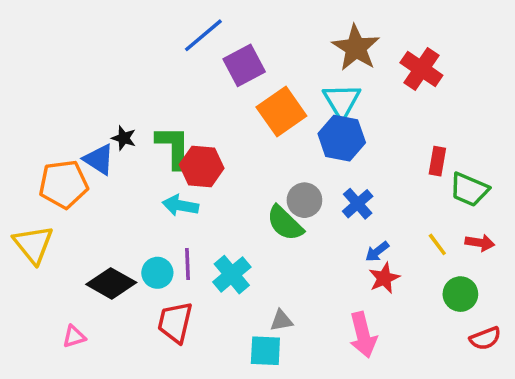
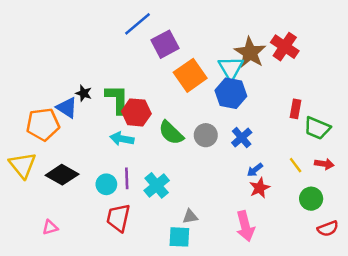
brown star: (356, 48) -> (250, 53), moved
green semicircle: (285, 223) -> (171, 133), moved
black diamond: (111, 283) -> (62, 175), moved

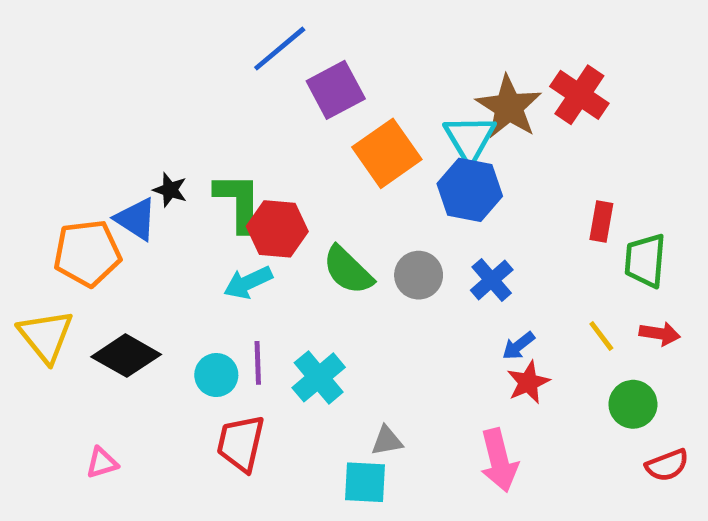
green trapezoid: (317, 128) -> (645, 260), turned 72
cyan arrow: (122, 139) -> (248, 282), turned -35

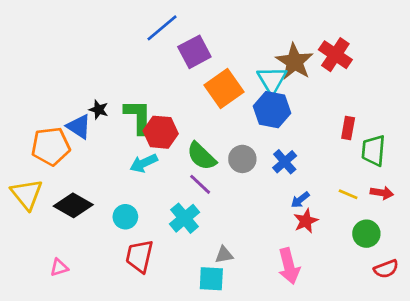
yellow line: (601, 336) -> (348, 194), turned -30
purple line: (258, 363) -> (200, 184), moved, turned -45

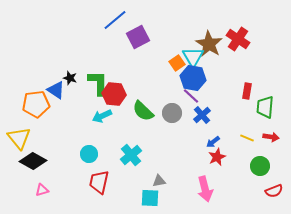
orange square: (224, 88) -> (177, 63), moved, size x0.6
purple line: (200, 184) -> (191, 96), moved
black diamond: (73, 205) -> (33, 161), moved

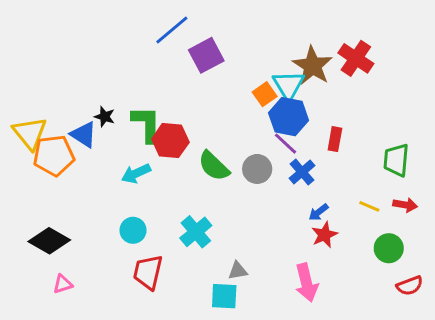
red rectangle: (247, 91) -> (335, 139), moved
cyan arrow: (102, 116) -> (136, 173), moved
yellow triangle: (19, 138) -> (30, 133), moved

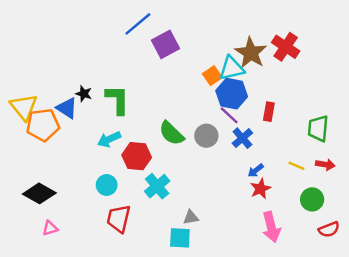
cyan triangle: (289, 85) -> (232, 68), turned 48
red hexagon: (170, 141) -> (137, 156), moved
pink arrow: (306, 283) -> (271, 227), moved

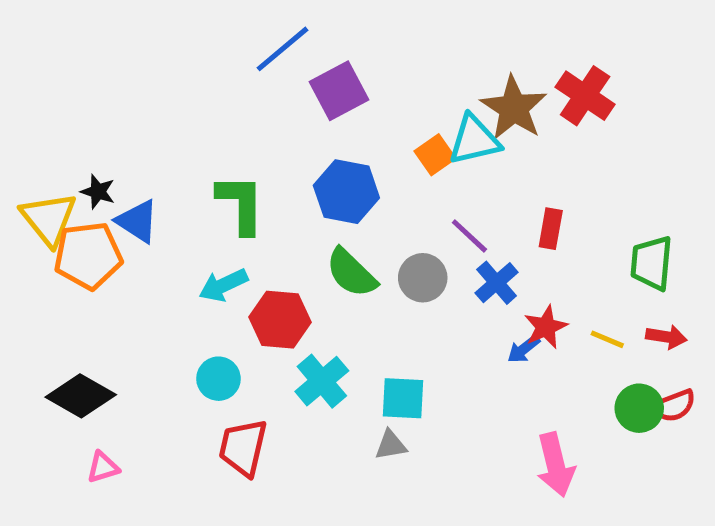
black star: (84, 94) -> (98, 192), moved
blue hexagon: (232, 94) -> (346, 192), moved
red star: (260, 189) -> (546, 327), moved
red semicircle: (329, 229) -> (674, 406), moved
cyan square: (180, 238) -> (403, 398), moved

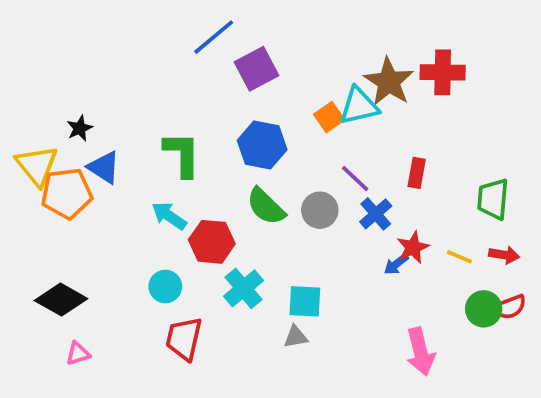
red cross: (585, 96) -> (443, 72), turned -33
black star: (98, 192) -> (80, 128), moved, turned 30
cyan arrow: (223, 285) -> (169, 216), turned 60

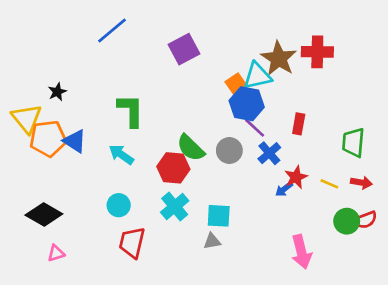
blue line: (214, 37) -> (112, 30), moved
blue hexagon: (262, 145) -> (247, 104), moved
blue triangle: (104, 167) -> (75, 141), moved
red hexagon: (212, 242) -> (173, 168), moved

